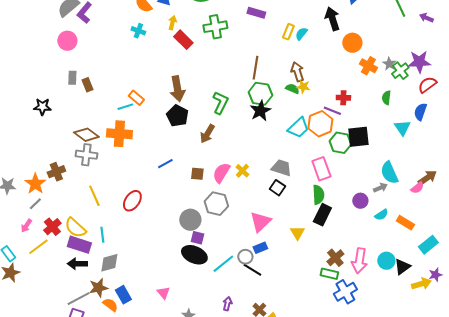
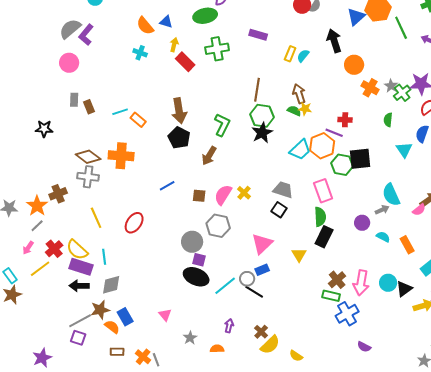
cyan line: (125, 107) -> (120, 112), moved
cyan semicircle: (381, 215) -> (383, 237), turned -120
orange rectangle: (405, 223) -> (407, 245), turned 30

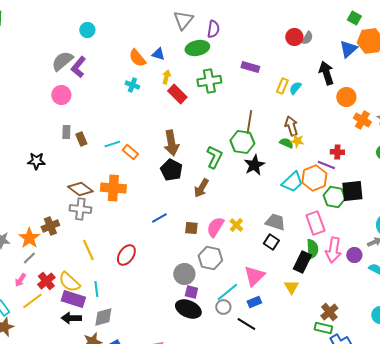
green hexagon: (262, 116) -> (242, 142), moved
black rectangle: (324, 237) -> (302, 262), moved
gray circle: (247, 279) -> (223, 307), moved
pink arrow: (361, 283) -> (333, 250), moved
cyan line: (225, 286) -> (227, 292), moved

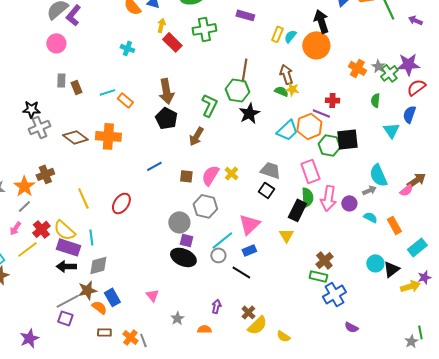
cyan cross: (132, 85) -> (127, 48), moved
orange circle: (346, 97) -> (316, 45), moved, size x1.4
gray cross: (80, 209) -> (39, 127), moved, turned -30

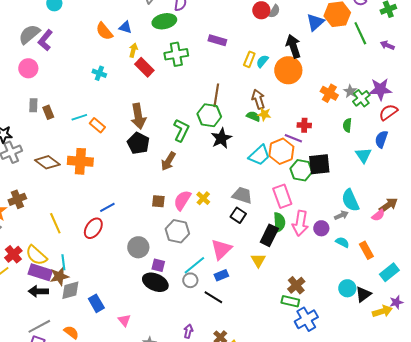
blue line: (154, 166) -> (107, 207), moved
gray circle: (179, 222) -> (138, 247), moved
brown star: (87, 290) -> (59, 276), moved
blue rectangle: (112, 297) -> (96, 303), moved

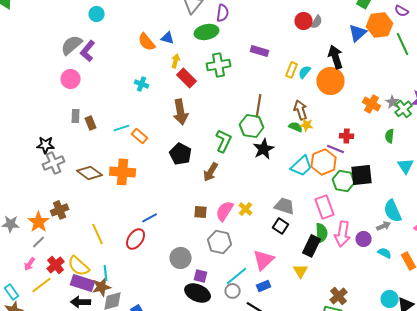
brown arrow: (138, 116) -> (181, 112), moved

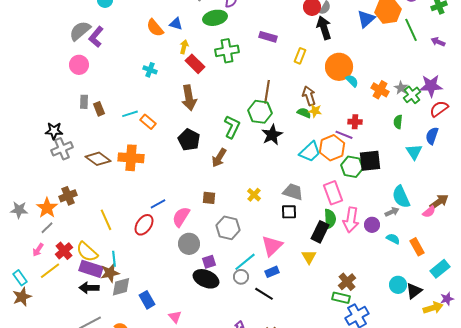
black arrow: (336, 57) -> (324, 28), moved
cyan semicircle: (305, 72) -> (352, 81), moved, turned 96
pink semicircle: (225, 211) -> (181, 217), moved
black square: (281, 226) -> (289, 212), turned -35
purple square: (201, 276) -> (209, 262), turned -32

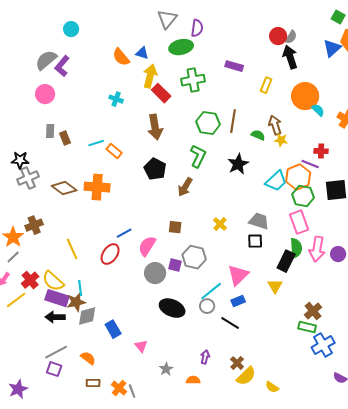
yellow arrow: (184, 47) -> (150, 76), size x1.6
green hexagon: (260, 112) -> (208, 123), moved
green semicircle: (304, 113) -> (258, 135), moved
green hexagon: (352, 167) -> (303, 196), moved
purple square: (209, 262) -> (175, 265), moved, turned 32

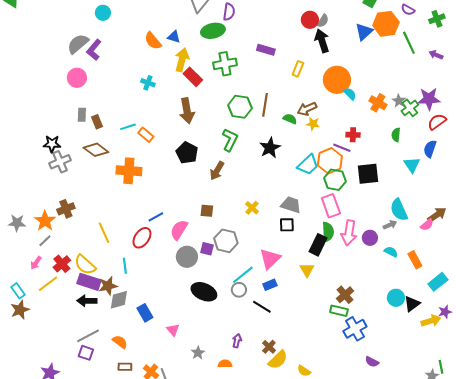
brown arrow: (275, 125) -> (307, 109), turned -96
brown diamond: (64, 188) -> (96, 150), moved
cyan line: (80, 288) -> (125, 266), moved

